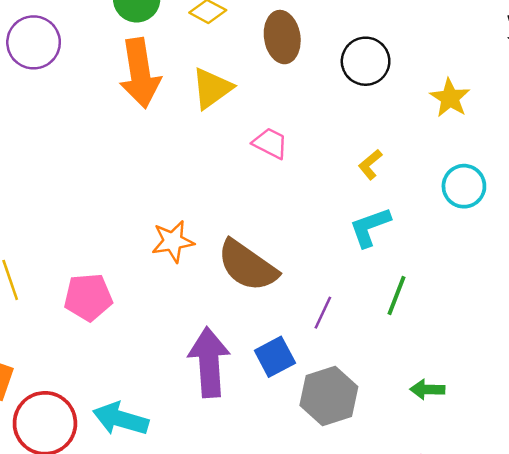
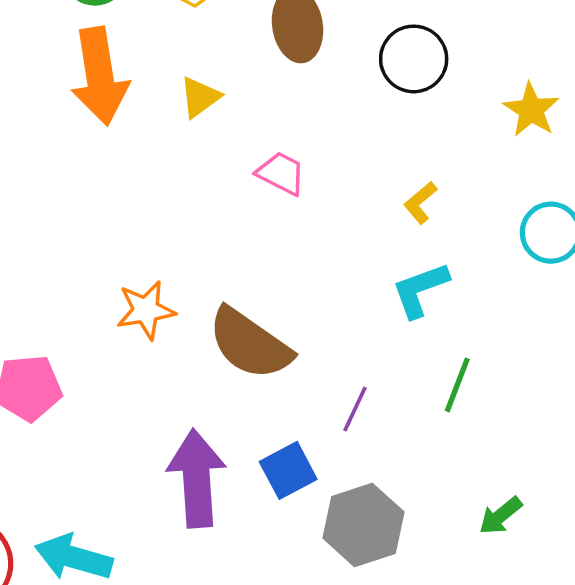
yellow triangle: (212, 88) -> (200, 97), size x0.7
green arrow: (427, 389) -> (500, 516), turned -40

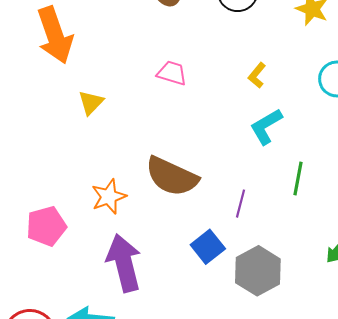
yellow triangle: (200, 97) -> (91, 102), moved
orange star: (146, 310) -> (109, 197), moved
purple arrow: (197, 478) -> (124, 263), moved

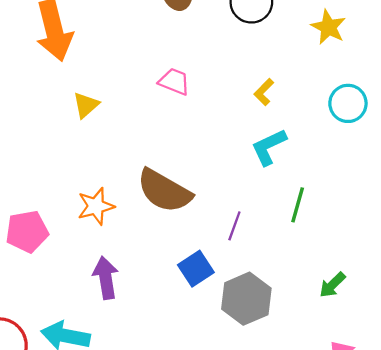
purple arrow: (124, 263) -> (106, 278), size x0.7

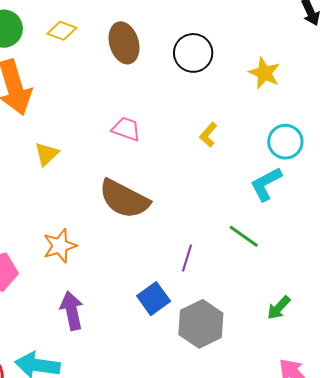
cyan L-shape: (269, 147) -> (266, 184), moved
brown semicircle: (164, 191) -> (124, 199), moved
green line: (298, 205) -> (244, 236), turned -68

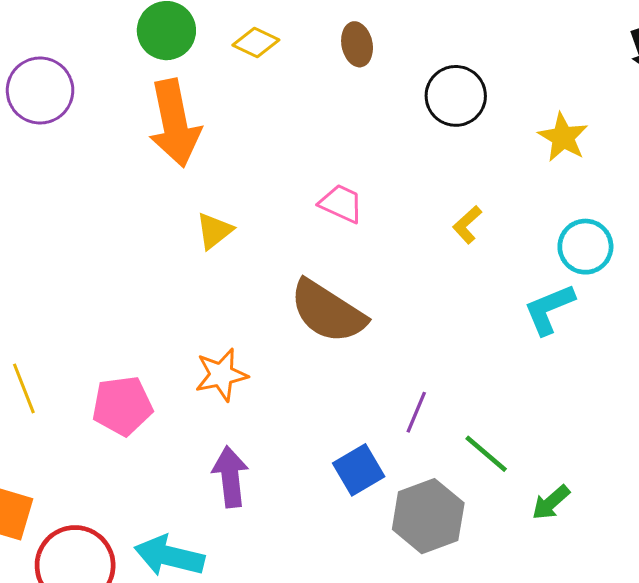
brown ellipse: (124, 43) -> (357, 44), moved, size x0.7
green line: (244, 236) -> (486, 454), moved

